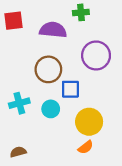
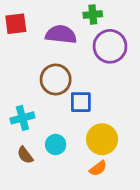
purple circle: (96, 55) -> (110, 46), moved
cyan circle: (51, 109) -> (56, 145), moved
brown semicircle: (18, 152) -> (25, 155), moved, turned -112

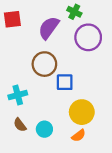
green cross: (93, 14) -> (74, 12), turned 32
purple semicircle: (61, 34) -> (49, 28), turned -60
cyan circle: (56, 145) -> (44, 129), moved

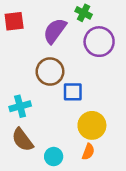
brown semicircle: (20, 125) -> (22, 140), size x1.5
cyan circle: (44, 129) -> (54, 157), moved
orange semicircle: (79, 136) -> (88, 152), turned -32

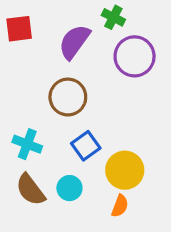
blue square: (73, 92) -> (86, 146), moved, turned -36
cyan cross: (20, 106) -> (27, 144), turned 36
cyan circle: (54, 157) -> (69, 188), moved

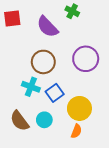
purple semicircle: (74, 42) -> (47, 27), turned -80
purple circle: (135, 56) -> (86, 59), moved
cyan cross: (27, 144) -> (31, 87), moved

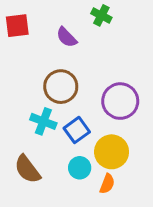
purple semicircle: (47, 27) -> (67, 37), size x0.7
purple circle: (86, 59) -> (120, 101), moved
cyan circle: (44, 120) -> (80, 168), moved

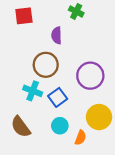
red square: (17, 26) -> (24, 16), moved
purple semicircle: (67, 37) -> (57, 35), moved, turned 42
yellow circle: (112, 152) -> (99, 117), moved

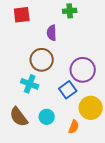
green cross: (76, 11) -> (70, 11), turned -32
blue square: (58, 97) -> (68, 90), moved
cyan circle: (60, 126) -> (47, 117), moved

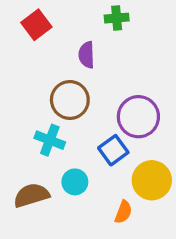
red square: (22, 15) -> (36, 25), turned -30
brown semicircle: (19, 117) -> (31, 195), turned 110
cyan circle: (47, 117) -> (75, 182), moved

